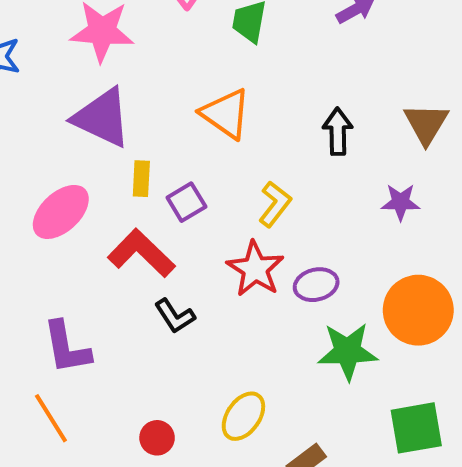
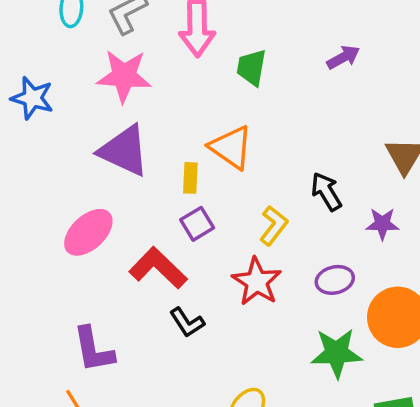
black arrow: (338, 131) -> (326, 192), moved, turned -30
yellow rectangle: (141, 179) -> (190, 178), moved
purple ellipse: (316, 285) -> (335, 280), moved

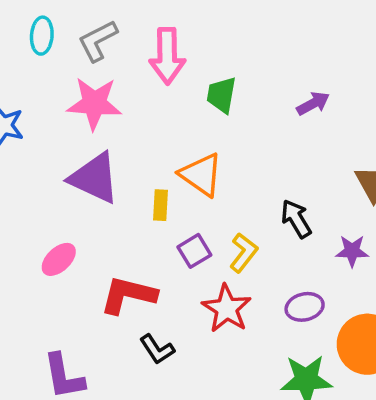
purple arrow: (343, 57) -> (313, 103), moved
purple square: (197, 224) -> (194, 251), moved
pink ellipse: (88, 232) -> (59, 259), size x0.7
red L-shape: (158, 268) -> (128, 295), turned -30

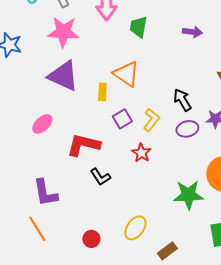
purple arrow: (313, 103) -> (192, 32), turned 36
purple ellipse: (305, 307) -> (187, 129), moved
red star: (227, 309) -> (141, 153), size x0.7

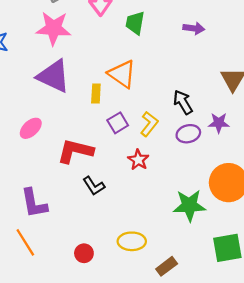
yellow ellipse: (135, 228) -> (132, 241), turned 55

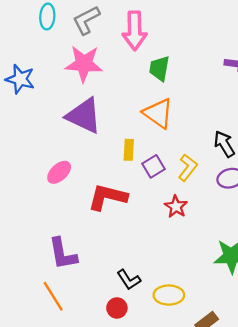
green trapezoid: (135, 23) -> (159, 68), moved
yellow rectangle: (96, 93) -> (129, 150), moved
black L-shape: (94, 186) -> (129, 280), moved

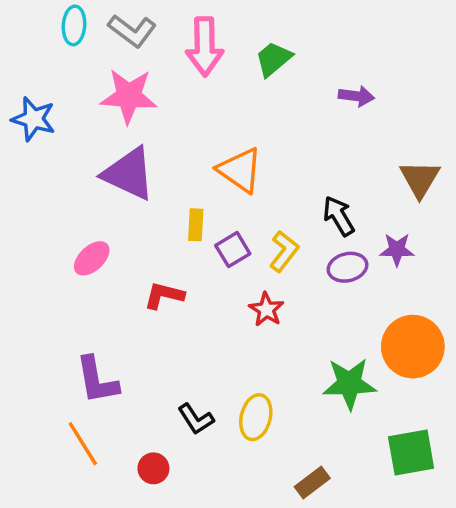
gray L-shape: (86, 20) -> (132, 31), turned -116
green trapezoid: (159, 68) -> (273, 59), moved, turned 40
red L-shape: (107, 197) -> (164, 295), size x0.7
yellow ellipse: (169, 295) -> (256, 417), moved, turned -76
red circle: (117, 308) -> (153, 468), moved

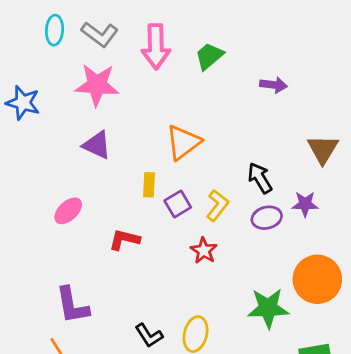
orange triangle: (240, 170) -> (183, 142), turned 48
purple triangle: (129, 174) -> (97, 145), size x0.7

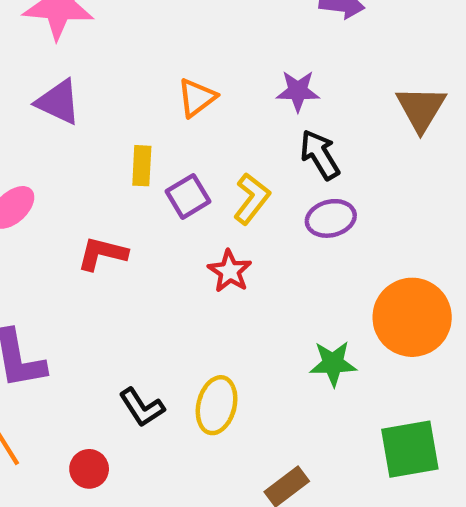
orange triangle: (183, 142) -> (197, 98), size x0.7
purple star: (305, 204) -> (298, 91), moved
green star: (268, 308) -> (333, 363), size x0.7

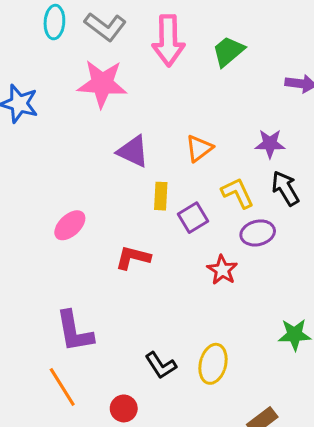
purple triangle: (58, 102) -> (133, 151), moved
yellow L-shape: (252, 199) -> (238, 193), moved, turned -63
purple ellipse: (331, 218) -> (258, 233), moved

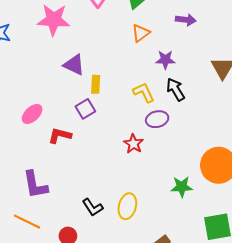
orange triangle: (199, 148) -> (141, 33), moved
yellow rectangle: (161, 196) -> (96, 84), moved
purple square: (193, 218) -> (85, 109), moved
red L-shape: (133, 258) -> (60, 136), moved
orange line: (62, 387) -> (27, 222), turned -32

